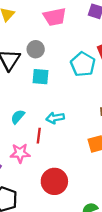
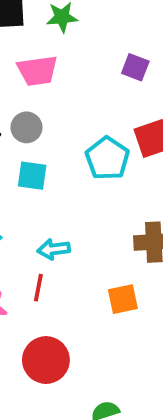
pink trapezoid: (55, 17) -> (37, 71), moved
red line: (39, 136) -> (38, 288), moved

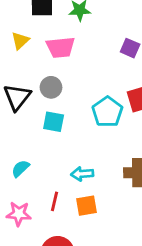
cyan arrow: (54, 249) -> (82, 174), moved
orange square: (123, 299) -> (87, 206), moved

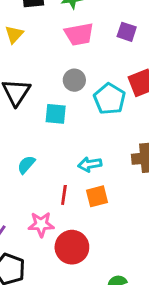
pink trapezoid: (61, 47) -> (79, 34), moved
gray circle: (51, 87) -> (74, 80), moved
pink star: (19, 214) -> (41, 224), moved

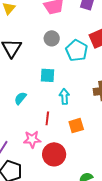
cyan square: (56, 114) -> (47, 75), moved
cyan arrow: (90, 164) -> (64, 96), turned 98
orange square: (97, 196) -> (76, 126), moved

